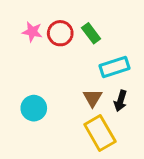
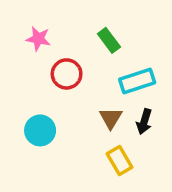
red circle: (60, 33) -> (67, 74), moved
yellow rectangle: (100, 133) -> (120, 160), size x0.7

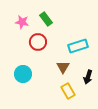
green rectangle: (109, 40) -> (46, 19), moved
black arrow: (144, 122) -> (88, 77), moved

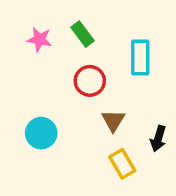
red circle: (38, 42) -> (90, 81), moved
cyan rectangle: (78, 46) -> (140, 57), moved, turned -72

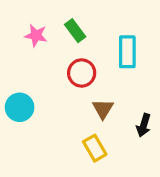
cyan circle: (41, 133) -> (20, 107), moved
yellow rectangle: (122, 164) -> (95, 148), moved

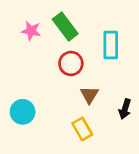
green rectangle: (75, 31) -> (65, 27), size x1.4
cyan circle: (20, 107) -> (23, 112), moved

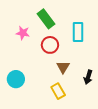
pink star: (31, 31) -> (23, 33), moved

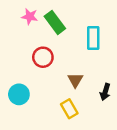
pink star: (23, 33) -> (30, 16), moved
red circle: (50, 45) -> (43, 57), moved

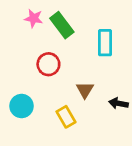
black arrow: (105, 92) -> (119, 103), turned 84
yellow rectangle: (69, 109) -> (66, 117), moved

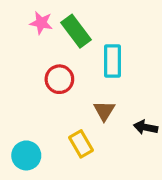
cyan rectangle: (105, 43) -> (112, 61), moved
cyan circle: (22, 106) -> (26, 155), moved

